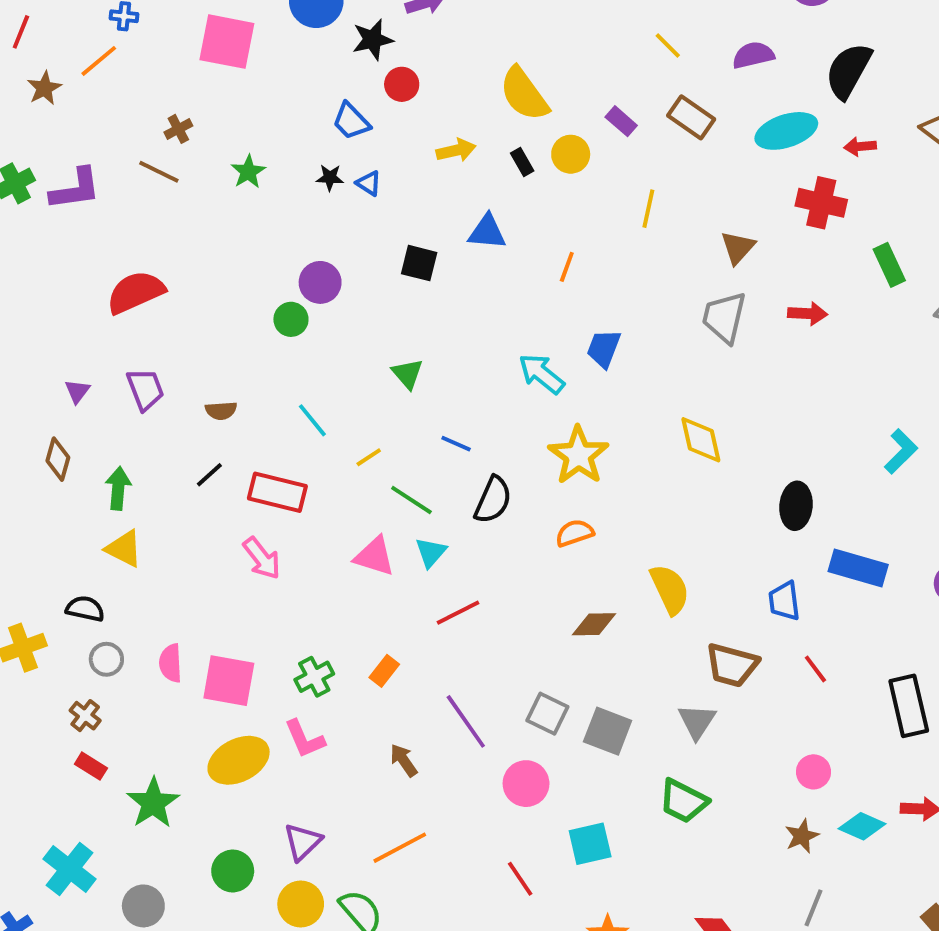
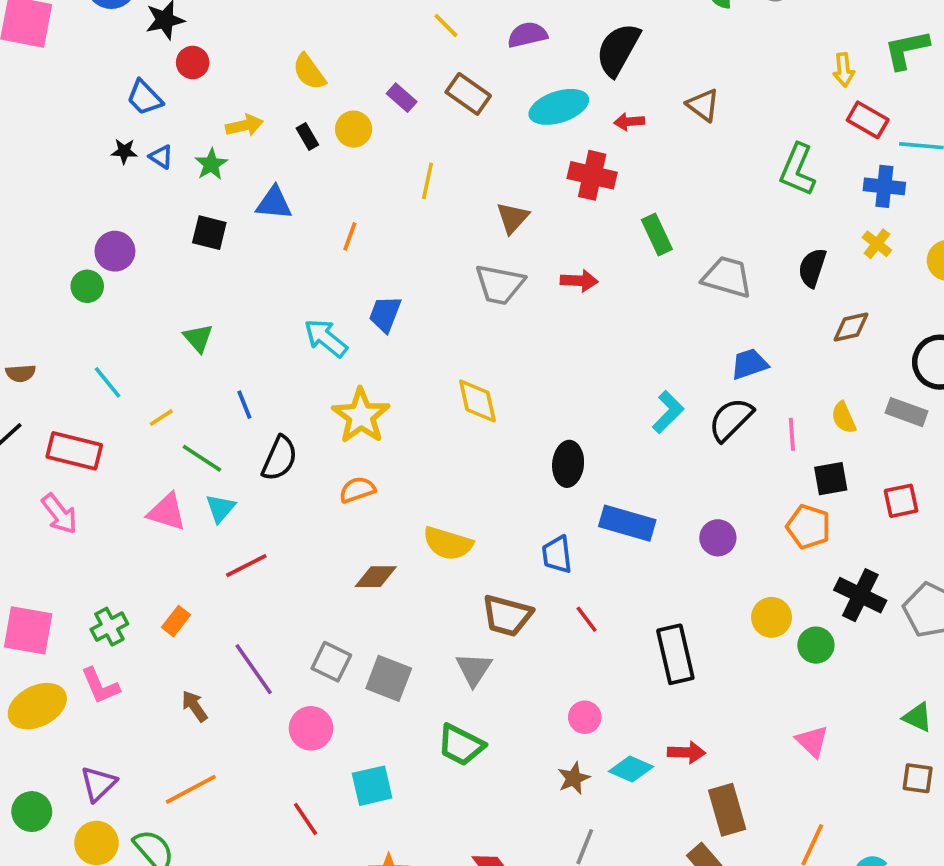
yellow semicircle: (524, 94) -> (309, 72), size x0.7
green star: (248, 172) -> (211, 164), moved
gray trapezoid: (724, 317) -> (500, 284), turned -92
blue line: (456, 444) -> (244, 405), turned 44
yellow semicircle: (670, 589) -> (448, 543), turned 132

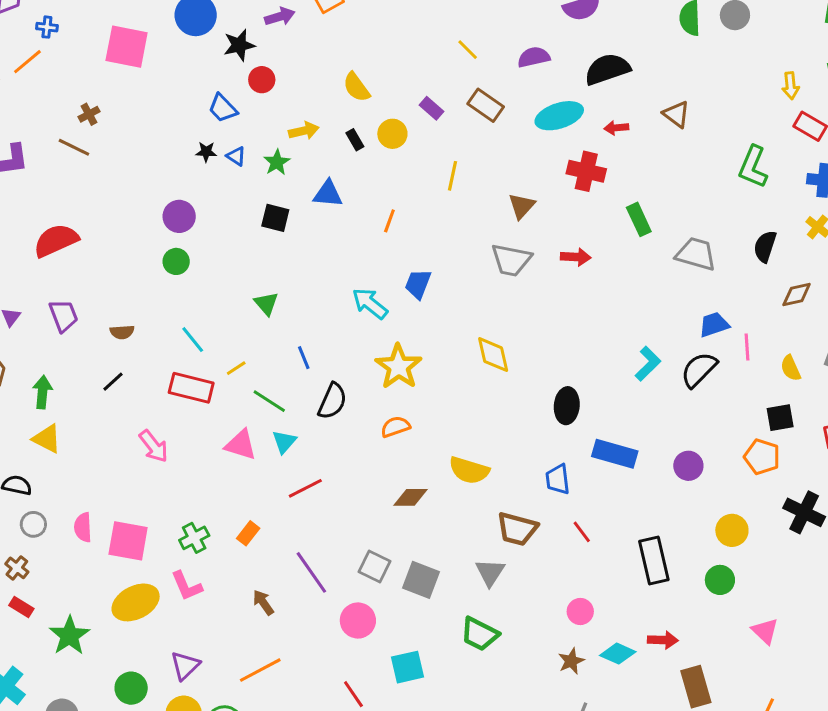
black semicircle: (618, 50) -> (607, 69), turned 42
purple circle: (115, 251) -> (179, 216), moved
pink line: (792, 434) -> (747, 347), moved
red rectangle: (74, 451) -> (191, 388), moved
green circle: (816, 645) -> (720, 580), moved

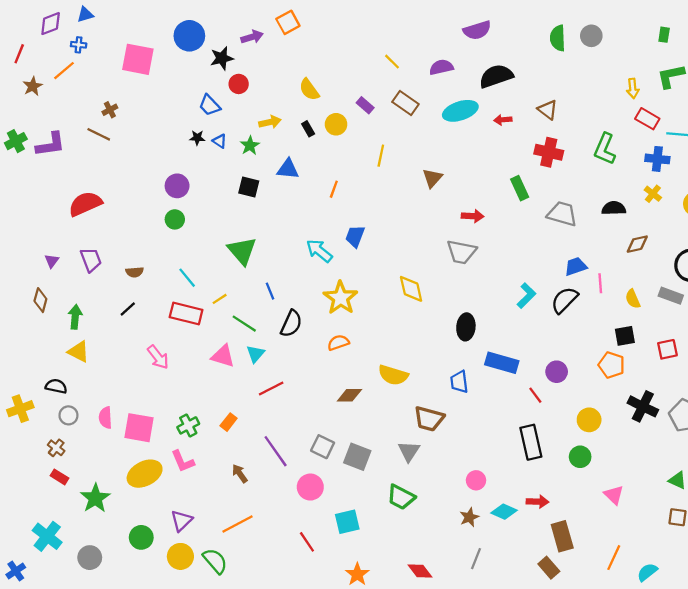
red cross: (586, 171) -> (549, 152), moved
black semicircle: (765, 246) -> (614, 208), turned 70
gray trapezoid: (511, 260) -> (461, 252), moved
green triangle: (266, 304) -> (242, 251), size x1.6
red line: (582, 532) -> (535, 395), moved

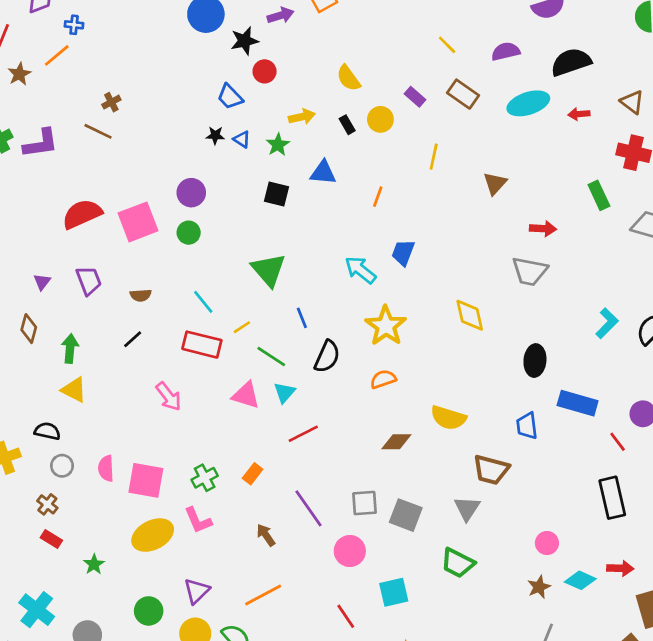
pink square: (138, 59) -> (138, 222), moved, turned -32
gray square: (323, 447) -> (364, 503), turned -30
green star: (95, 498) -> (94, 564), size x0.6

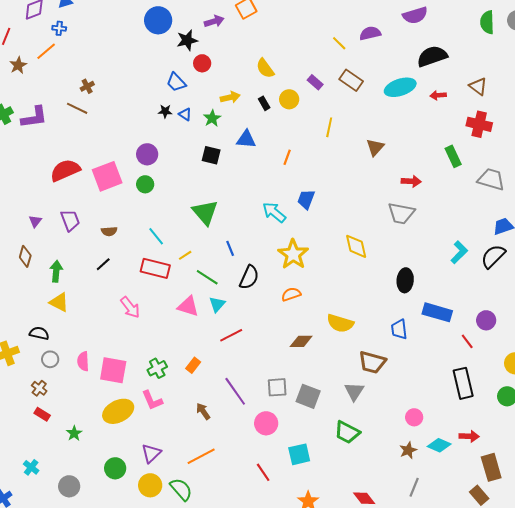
purple semicircle: (506, 51) -> (370, 33), moved
cyan cross: (37, 610) -> (31, 467), size x0.6

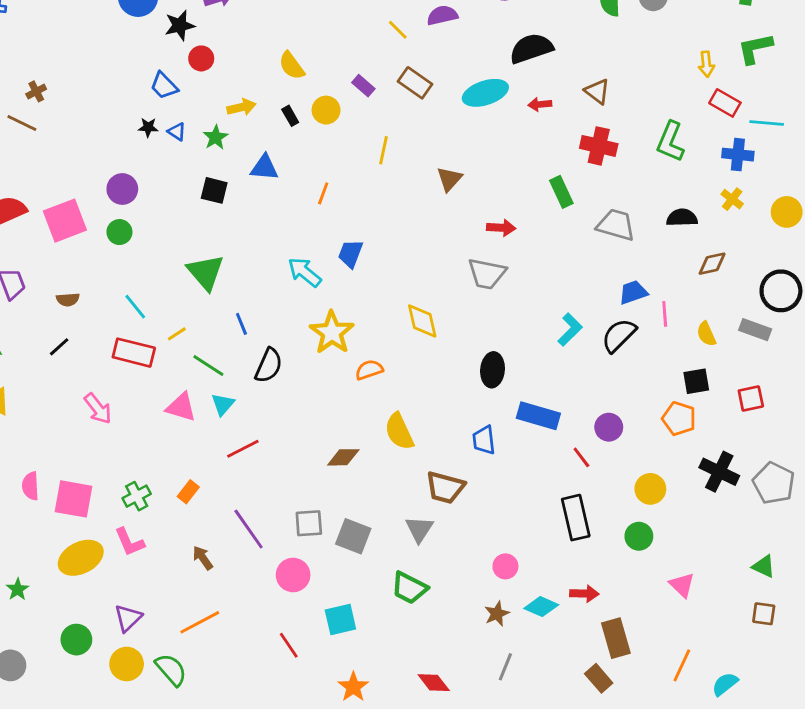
orange semicircle: (291, 294) -> (369, 370), moved
yellow semicircle: (340, 323) -> (399, 431), turned 48

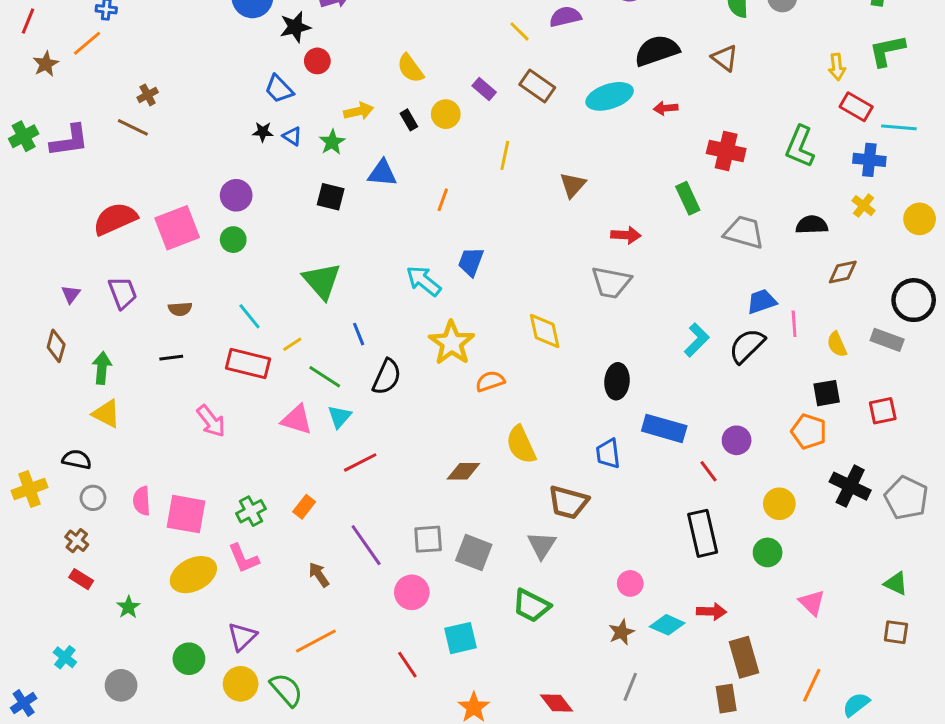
brown triangle: (597, 91) -> (725, 58), moved
black line: (59, 347) -> (171, 358), turned 35
brown rectangle: (599, 678) -> (726, 699), turned 32

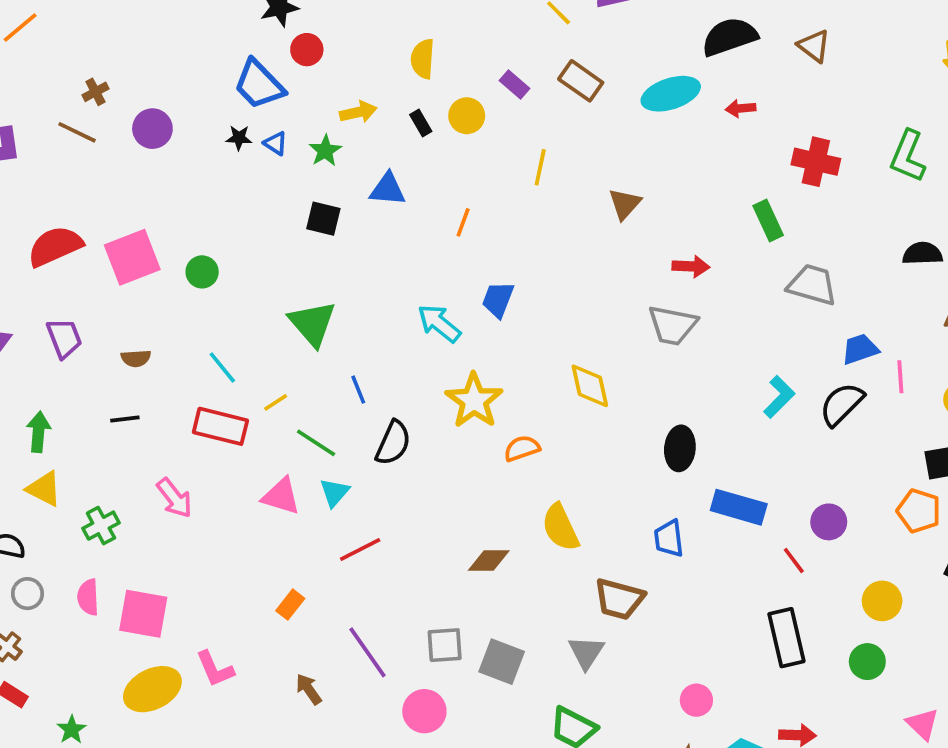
yellow semicircle: (410, 68) -> (423, 59), turned 40
blue trapezoid: (279, 89) -> (259, 84), size x1.4
purple circle: (236, 195) -> (152, 129), moved
gray trapezoid: (744, 232) -> (812, 285), moved
green cross: (251, 511) -> (101, 526), moved

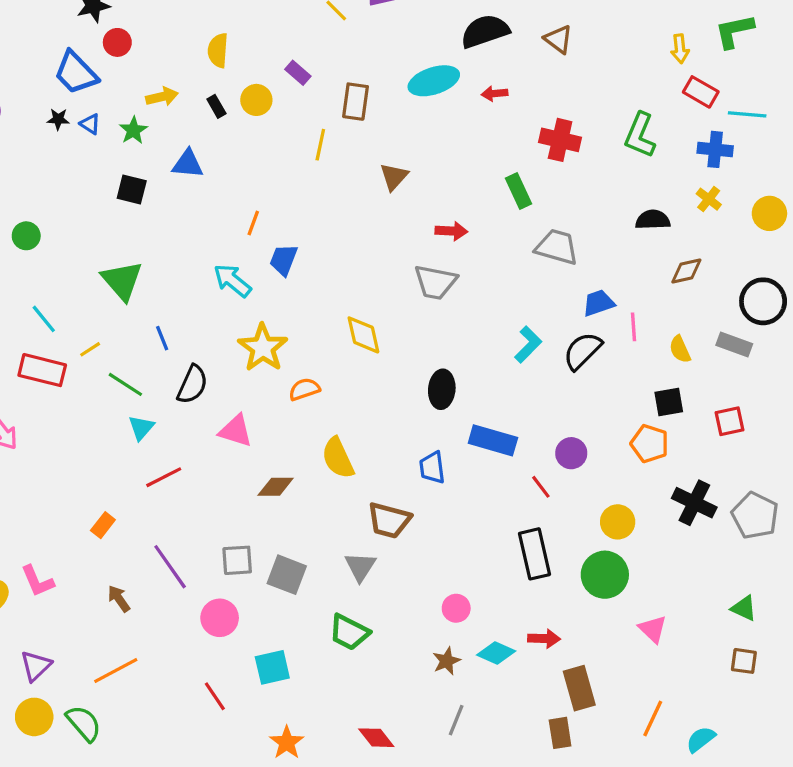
brown rectangle: (581, 81) -> (355, 102), moved, turned 63
orange line: (463, 222) -> (253, 223), moved
pink triangle: (281, 496) -> (236, 431), moved
green circle: (867, 662) -> (605, 575), size x1.5

